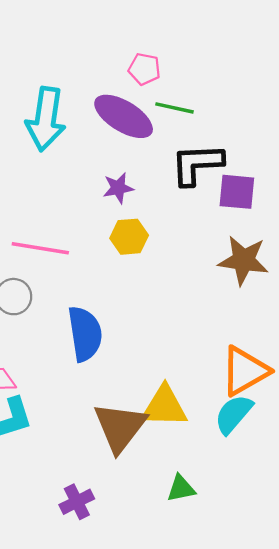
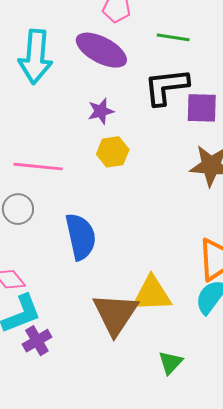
green line: (175, 108) -> (173, 37), moved
green triangle: (181, 488) -> (171, 363), turned -32
purple cross: (77, 502) -> (37, 341), moved

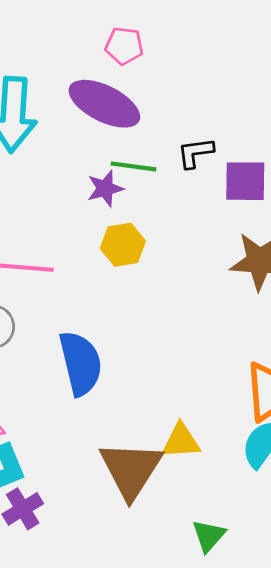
green line: (173, 37) -> (133, 166), moved
black L-shape: (166, 87) -> (195, 153), size x0.6
yellow triangle: (152, 294) -> (181, 441), size x0.7

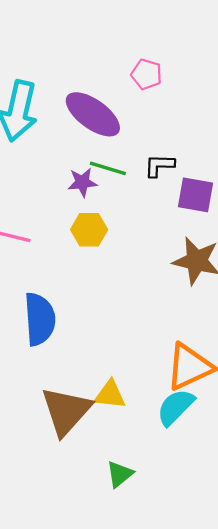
pink pentagon: (124, 46) -> (147, 74), moved

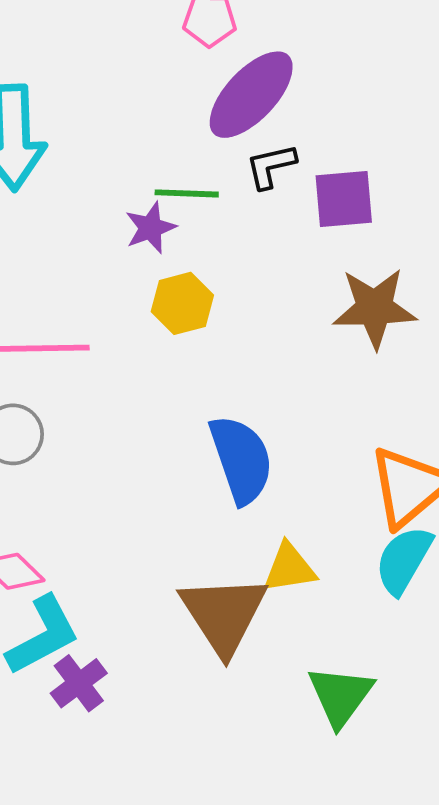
purple ellipse: (93, 114) -> (251, 95), moved, turned -68
blue semicircle: (40, 319) -> (241, 459), moved
green triangle: (120, 474) -> (340, 696), size x1.4

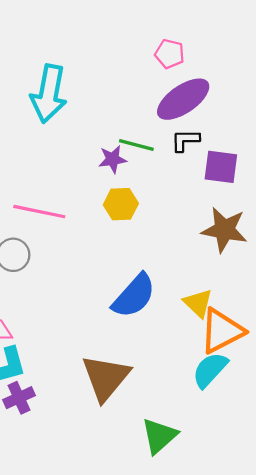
blue semicircle: (241, 459) -> (134, 296), turned 48
yellow triangle: (289, 568) -> (198, 303), moved, turned 40

